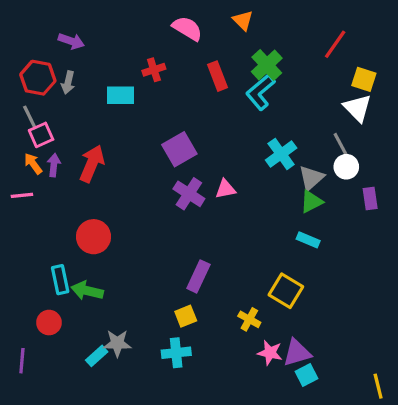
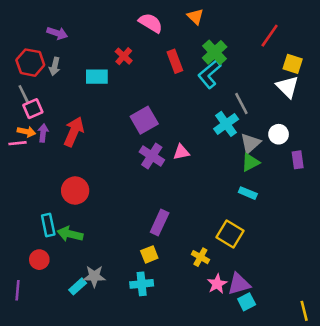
red cross: (154, 70) -> (124, 56), turned -30
gray line: (342, 146) -> (241, 104), moved
orange arrow: (33, 164) -> (26, 132), turned 138
pink line: (22, 195) -> (18, 143), moved
pink star: (270, 353) -> (217, 284), turned 30

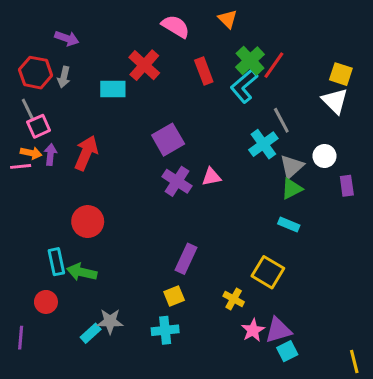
red line: (270, 36) -> (274, 65), moved
red cross: (124, 56) -> (144, 65), size x1.5

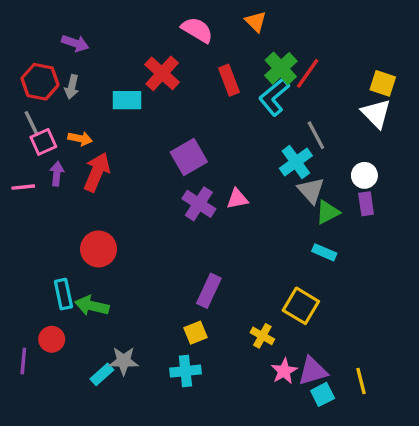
orange arrow: (31, 153) -> (80, 139), moved
gray triangle: (292, 166) -> (311, 190), moved, turned -30
purple rectangle: (347, 186) -> (366, 204), moved
purple line: (21, 338) -> (23, 361), moved
yellow line: (354, 362) -> (361, 381), moved

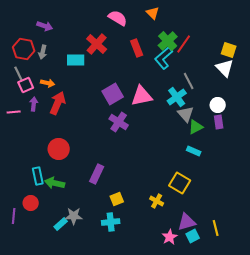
pink triangle: (237, 199) -> (142, 96), moved, size x1.6
purple rectangle: (209, 291) -> (97, 174), moved
pink star: (284, 371) -> (170, 237), moved

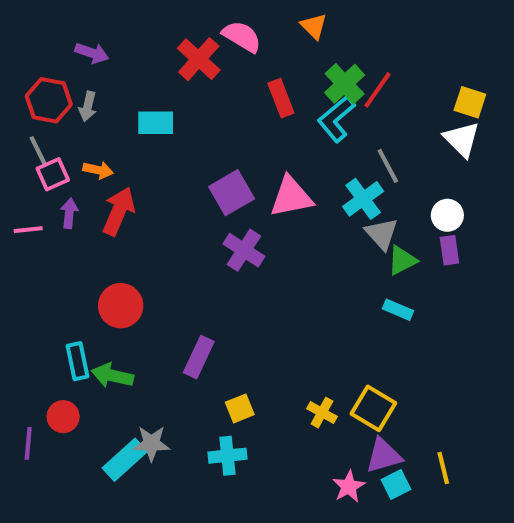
red cross: (97, 44) -> (199, 59), moved
yellow square: (180, 183) -> (373, 408), moved
cyan rectangle: (61, 224) -> (125, 460), size x1.5

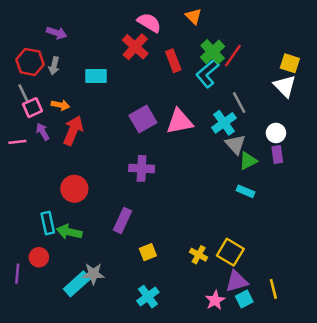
red cross: (199, 59) -> (135, 47), moved
purple arrow: (69, 213) -> (43, 132), turned -36
purple cross: (244, 250) -> (142, 168), moved, turned -30
cyan cross: (227, 456) -> (148, 297), moved, turned -30

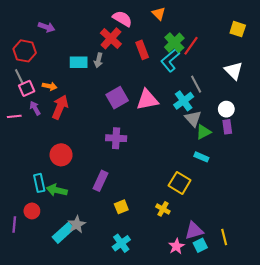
yellow square: (290, 63) -> (238, 29), moved
gray arrow: (54, 66) -> (98, 60), moved
yellow square: (230, 252) -> (180, 183), moved
gray star: (93, 274) -> (77, 224), turned -30

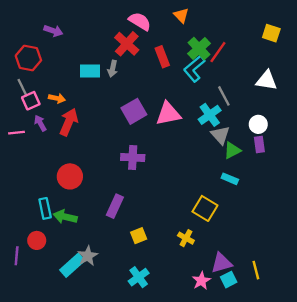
white triangle: (234, 71) -> (267, 81), turned -36

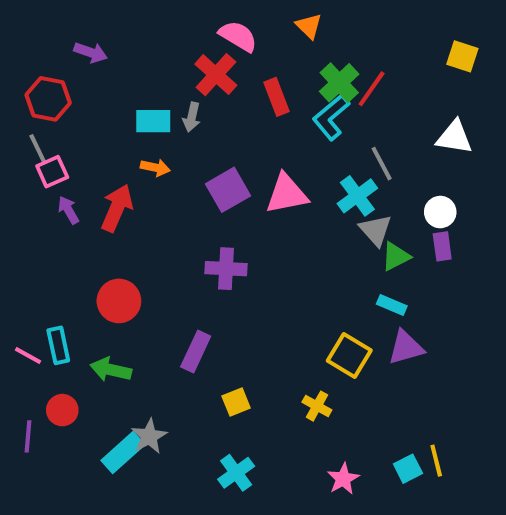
orange arrow: (57, 98) -> (155, 168), moved
pink line: (17, 133) -> (28, 356), moved, turned 35
cyan rectangle: (45, 208) -> (58, 345), moved
purple triangle: (222, 263) -> (406, 347), moved
cyan square: (229, 280) -> (408, 469), moved

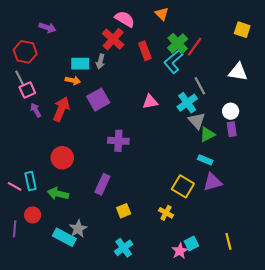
orange arrow: (155, 168) -> (73, 80), moved
purple square: (228, 190) -> (98, 100), moved
pink triangle: (287, 194) -> (150, 102), size x0.7
cyan rectangle: (123, 453) -> (64, 237), turned 70
cyan square: (408, 469) -> (191, 244), moved

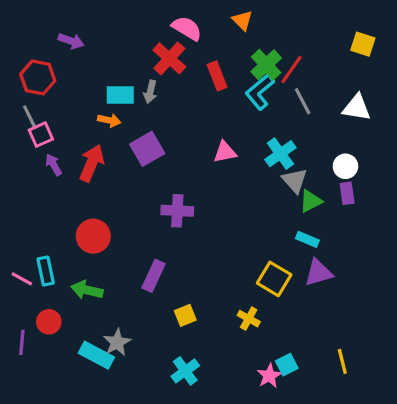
gray line: (200, 86) -> (303, 101), moved

